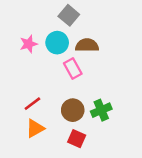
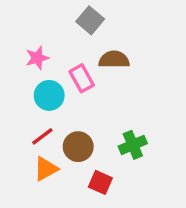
cyan circle: (57, 43) -> (49, 95), moved
pink rectangle: (73, 69) -> (82, 78), moved
brown circle: (73, 110) -> (78, 147), moved

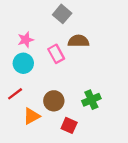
cyan circle: (49, 95) -> (23, 63), moved
red line: (42, 136) -> (15, 94), moved

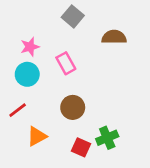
brown semicircle: (78, 41) -> (114, 37), moved
green cross: (91, 100) -> (107, 138), moved
brown circle: (54, 101) -> (73, 107), moved

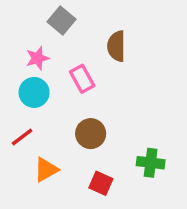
gray square: (73, 16) -> (61, 20), moved
brown semicircle: (114, 37) -> (116, 46), moved, turned -90
green cross: (107, 138) -> (151, 163), moved, turned 30

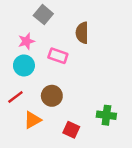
pink rectangle: (82, 79) -> (58, 56), turned -42
brown circle: (91, 134) -> (52, 96), moved

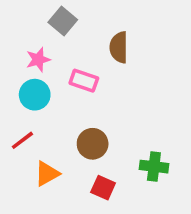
brown circle: (52, 96) -> (93, 144), moved

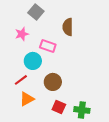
cyan circle: (35, 95) -> (33, 61), moved
red line: (22, 140) -> (21, 80), moved
green cross: (154, 167) -> (82, 110), moved

